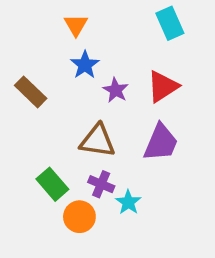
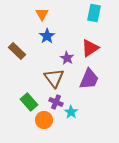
cyan rectangle: (170, 23) -> (94, 13), turned 36
purple star: (116, 90) -> (67, 58), moved
brown triangle: (98, 141) -> (54, 78), turned 45

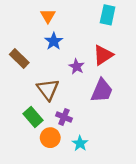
brown triangle: (54, 78) -> (48, 89), moved
cyan star: (71, 112) -> (80, 143), moved

